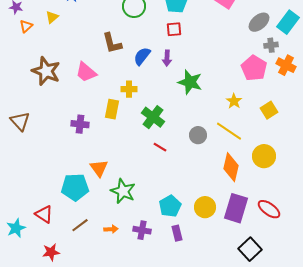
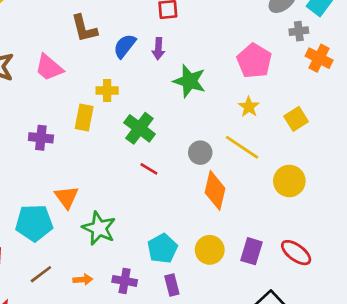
pink pentagon: (254, 68) -> (254, 61), moved
orange diamond: (231, 167) -> (215, 190), moved
purple rectangle: (236, 208) -> (252, 251), size x0.7

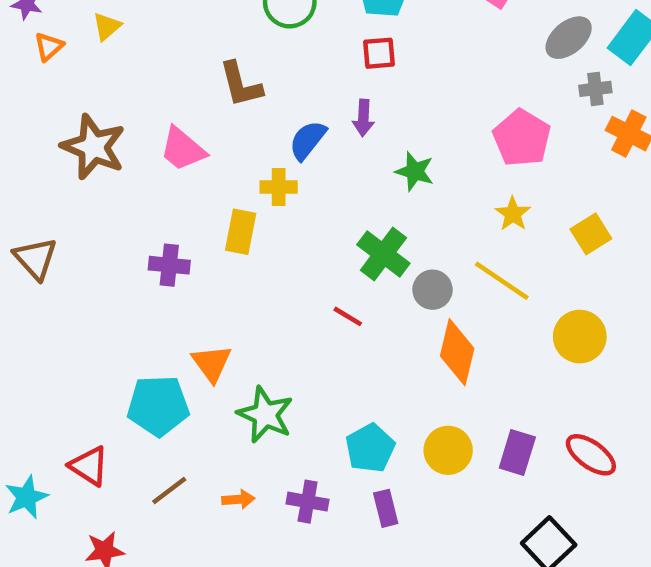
blue semicircle: (125, 46) -> (308, 140), moved
green star: (189, 81) -> (415, 171), size x0.7
green cross: (139, 128) -> (383, 254), moved

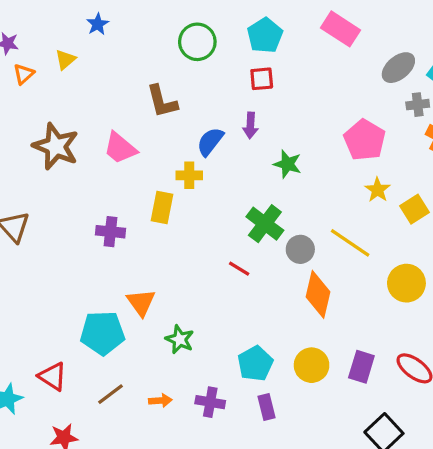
yellow star: (513, 214) -> (378, 190), moved
green star: (265, 415) -> (180, 339), size x0.7

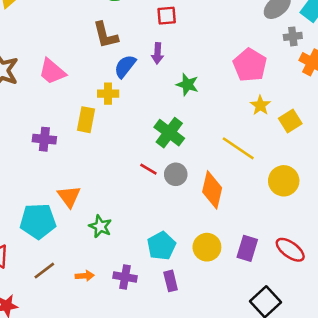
brown L-shape: (162, 101) -> (105, 35), moved
gray circle: (300, 249) -> (176, 174), moved

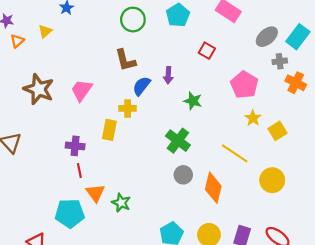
red square: (167, 16) -> (207, 51), moved, turned 35
pink trapezoid: (52, 72) -> (82, 90), turned 85
red line: (148, 169) -> (79, 171), moved, turned 48
green star: (100, 226) -> (121, 203), moved

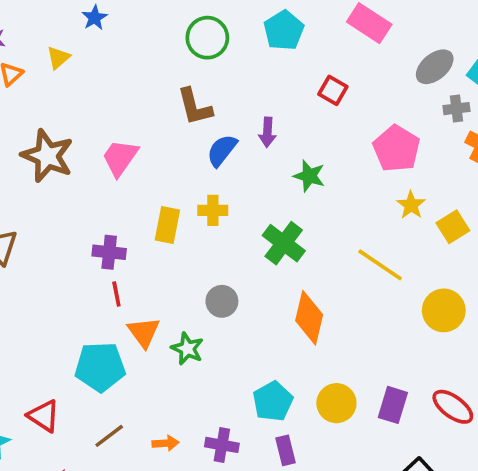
yellow cross: (128, 108) -> (213, 210), moved
gray circle: (183, 175) -> (222, 301), moved
orange diamond: (213, 188) -> (309, 318), moved

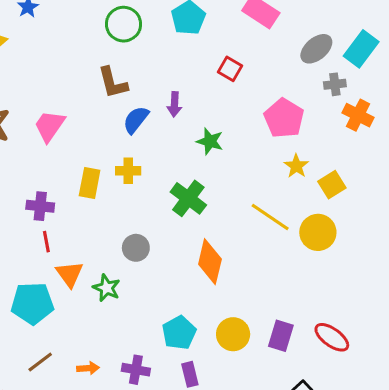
yellow circle: (444, 310) -> (318, 232), moved

